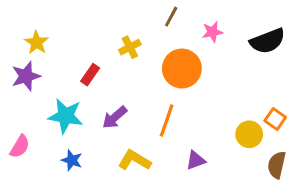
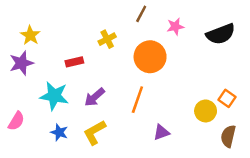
red rectangle: (90, 75) -> (74, 62), turned 42
yellow L-shape: (134, 160) -> (95, 132), moved, turned -60

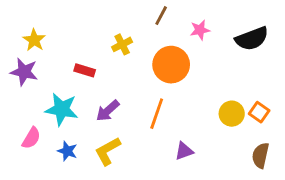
red rectangle: (74, 62) -> (85, 70), turned 30
purple star: (21, 63) -> (24, 72), turned 30
yellow circle: (206, 111) -> (232, 114), moved
pink semicircle: (16, 121) -> (31, 138), moved

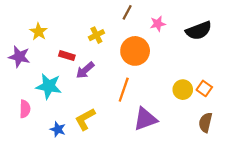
yellow star: (34, 40) -> (39, 32), moved
purple arrow: (108, 111) -> (85, 70), moved
pink semicircle: (31, 138) -> (25, 109), turned -30
blue star: (67, 151) -> (58, 129), moved
purple triangle: (184, 151) -> (145, 119), size x1.6

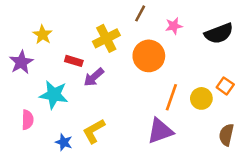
yellow cross: (96, 35) -> (106, 38), size x1.5
purple star: (19, 57) -> (21, 62), turned 30
orange square: (204, 88) -> (225, 86), moved
orange line: (124, 90) -> (171, 97), moved

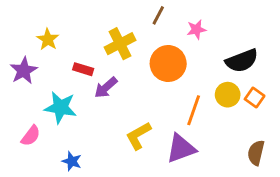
black semicircle: (219, 33) -> (242, 61), moved
yellow circle: (201, 98) -> (228, 95), moved
pink semicircle: (28, 120) -> (31, 136), turned 36
yellow L-shape: (94, 131) -> (138, 136), moved

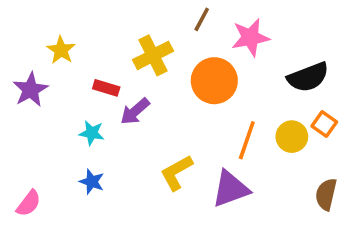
pink star: (196, 30) -> (250, 37), size x1.5
yellow circle: (228, 95) -> (292, 137), moved
cyan star: (60, 107) -> (92, 133), moved, size x0.6
pink semicircle: (31, 136) -> (29, 203), moved
blue star: (72, 161) -> (92, 182), moved

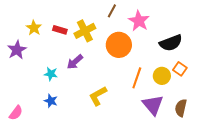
pink star: (250, 37) -> (139, 21), turned -30
red rectangle: (106, 88) -> (60, 30), moved
purple triangle: (231, 189) -> (153, 105), moved, turned -50

